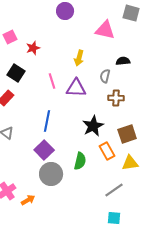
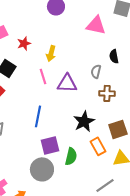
yellow arrow: (79, 58) -> (51, 53), moved
black semicircle: (123, 61) -> (114, 56), turned -96
purple square: (44, 150) -> (50, 145), moved, turned 30

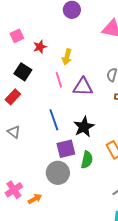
blue line: (38, 116) -> (54, 120), turned -30
black star: (84, 121) -> (84, 127), moved

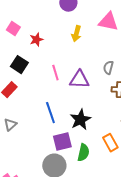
pink square: (17, 36) -> (13, 29), turned -32
yellow arrow: (67, 57) -> (76, 34), moved
gray triangle: (14, 132) -> (10, 125), turned 40

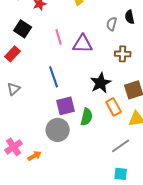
gray semicircle: (108, 68) -> (112, 24), moved
black star: (80, 120) -> (101, 83), moved

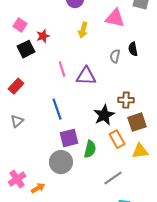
black square: (23, 29) -> (26, 49), moved, turned 30
brown cross: (123, 54) -> (126, 100), moved
gray line: (121, 146) -> (113, 178), moved

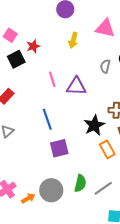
green semicircle: (90, 149) -> (80, 183), moved
gray circle: (61, 162) -> (51, 190), moved

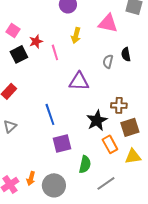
pink line: (52, 79) -> (55, 52), moved
green semicircle: (80, 183) -> (85, 164), moved
orange arrow: (28, 198) -> (31, 178), moved, turned 136

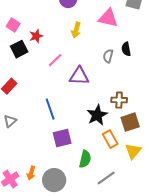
pink line: (55, 52) -> (55, 60), moved, turned 63
yellow triangle: (133, 156) -> (133, 151), turned -42

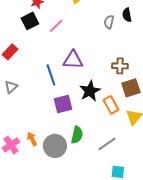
black square: (19, 49) -> (30, 21), moved
purple triangle: (79, 76) -> (73, 60), moved
black star: (97, 115) -> (90, 91), moved
green semicircle: (85, 159) -> (77, 135), moved
orange arrow: (31, 173) -> (32, 139), turned 136

